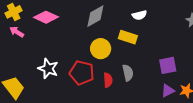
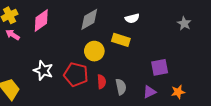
pink diamond: (46, 17) -> (41, 20), turned -60
gray semicircle: (128, 73) -> (121, 87), moved
purple triangle: (168, 91) -> (149, 92), moved

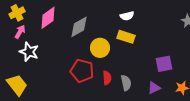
white semicircle: (132, 18) -> (127, 16), moved
gray diamond: (89, 19) -> (79, 27), moved
pink arrow: (13, 35) -> (20, 32), turned 88
white star: (43, 70) -> (29, 52), moved

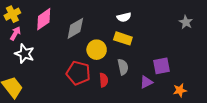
gray semicircle: (126, 83) -> (123, 67), moved
purple triangle: (154, 88) -> (146, 82), moved

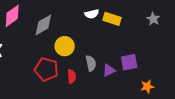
yellow rectangle: (123, 38) -> (112, 19), moved
purple triangle: (146, 82) -> (109, 70), moved

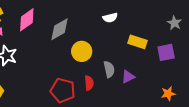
yellow rectangle: (112, 19) -> (138, 42), moved
purple square: (129, 62) -> (166, 52), moved
red pentagon: (46, 69) -> (63, 90), moved

